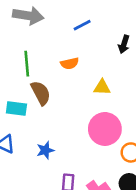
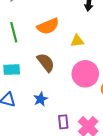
orange semicircle: (70, 63) -> (48, 26), size x1.5
brown semicircle: (41, 93) -> (46, 62), moved

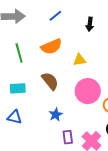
blue star: (41, 99) -> (56, 115), moved

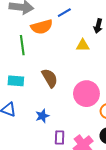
orange semicircle: (51, 47) -> (42, 27), moved
yellow triangle: (80, 60) -> (83, 45), moved
blue star: (56, 115) -> (42, 116), moved

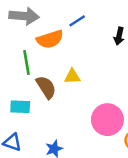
yellow triangle: (83, 45) -> (72, 76), moved
brown semicircle: (50, 78) -> (46, 87), moved

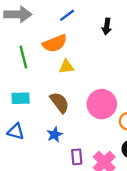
orange semicircle: (50, 39) -> (55, 43), moved
brown semicircle: (46, 87) -> (60, 102), moved

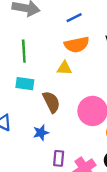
orange semicircle: (55, 43) -> (77, 45), moved
cyan rectangle: (21, 98) -> (25, 84), moved

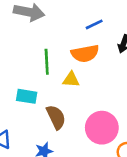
blue line: (74, 18) -> (94, 24), moved
green line: (24, 51) -> (47, 62), moved

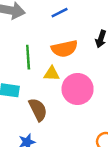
blue line: (94, 24) -> (60, 13), moved
pink circle: (102, 128) -> (78, 89), moved

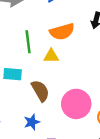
pink circle: (78, 89) -> (76, 104), moved

